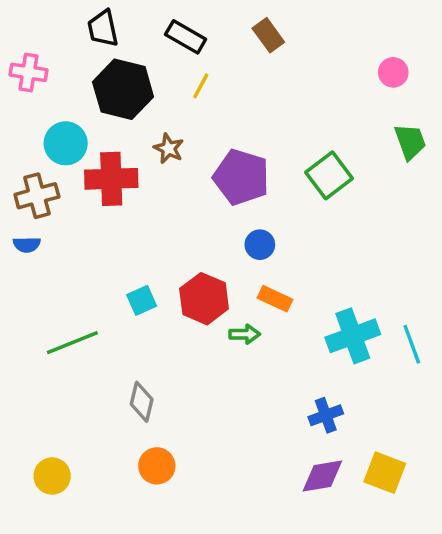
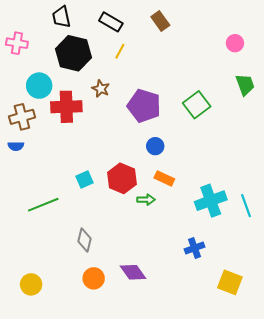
purple diamond: (322, 476) -> (133, 272), moved, turned 64

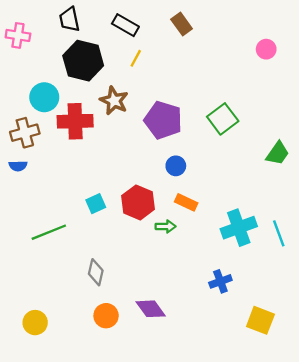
pink cross: (17, 43) -> (18, 35), moved
green trapezoid: (245, 85) -> (278, 153), moved, turned 55
brown star: (101, 89) -> (114, 101), size x1.4

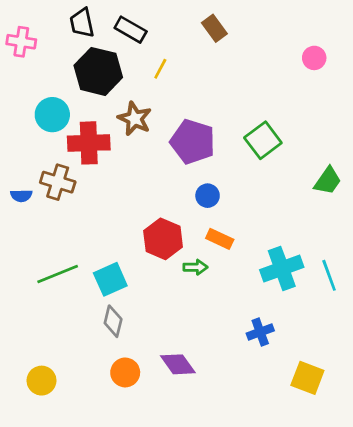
black rectangle: (125, 25) -> (131, 30), moved
brown cross: (25, 133) -> (58, 182), moved, turned 32
cyan square: (96, 204) -> (110, 279), moved, size x1.4

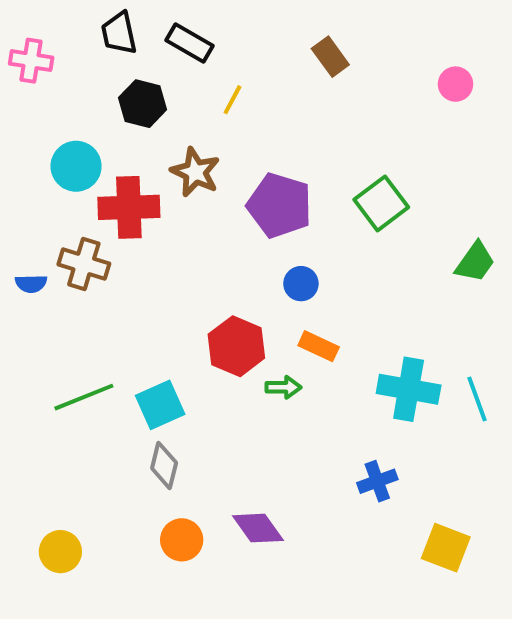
brown rectangle: (214, 28) -> (330, 57), moved
black hexagon: (98, 71) -> (143, 104), size x0.7
cyan cross: (282, 269) -> (409, 389), turned 30

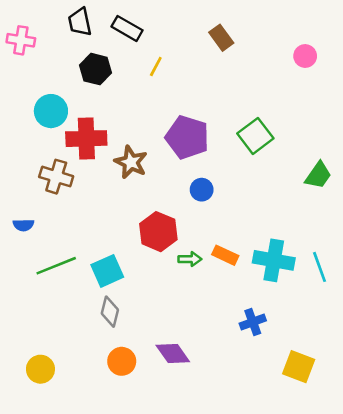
brown star: (195, 172) -> (131, 162), moved
blue semicircle: (31, 284) -> (23, 225), moved
orange rectangle: (319, 346) -> (225, 255), moved

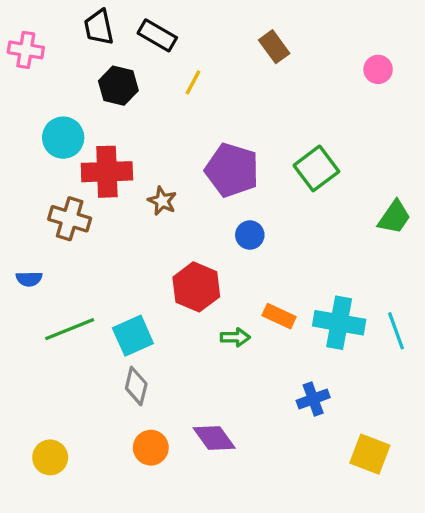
brown star: (131, 162) -> (162, 201), size x0.7
green arrow: (190, 259) -> (235, 337), moved

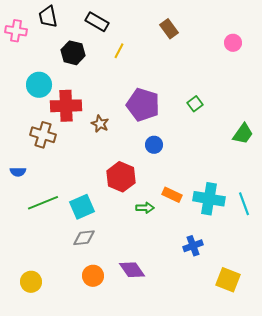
black trapezoid: (99, 27) -> (48, 17), moved
green square: (316, 168) -> (195, 104), size x0.6
gray diamond: (136, 386) -> (84, 238), turned 70

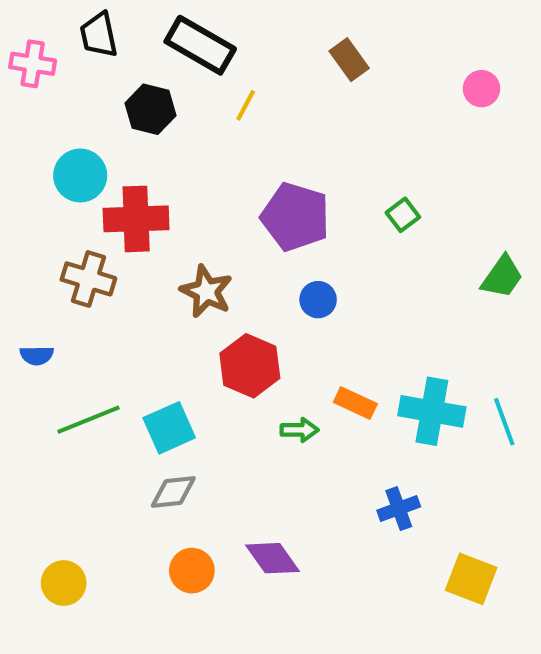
black rectangle: (97, 22) -> (200, 45), size x1.4
brown star: (100, 124) -> (206, 291), moved, size x1.4

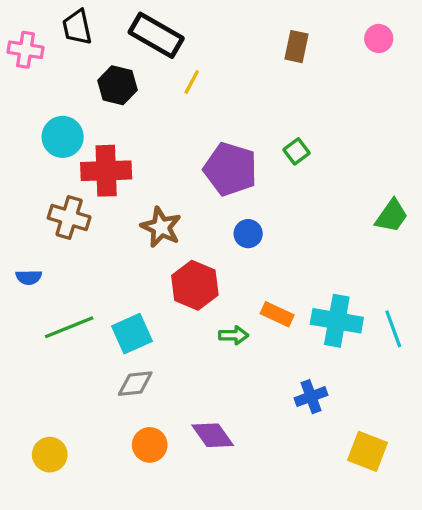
brown rectangle: (349, 60) -> (296, 47), moved, turned 48
pink circle: (481, 89) -> (379, 38), moved
green square: (403, 215) -> (296, 151), moved

